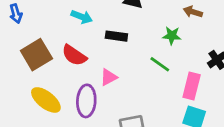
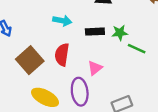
green star: (172, 36) -> (120, 33), moved
red semicircle: (74, 55) -> (62, 55), turned 75

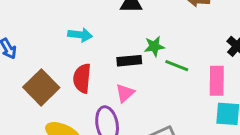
black rectangle: (95, 32) -> (129, 61), moved

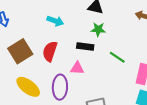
green star: (154, 46) -> (98, 29), moved
pink triangle: (125, 93) -> (77, 68), turned 32

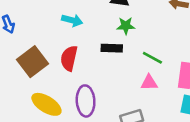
pink triangle: (77, 68) -> (149, 83), moved

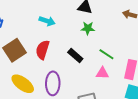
black rectangle: (112, 48) -> (75, 56), moved, turned 35

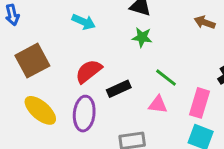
red semicircle: (43, 50) -> (89, 71), moved, turned 30
black rectangle: (75, 56) -> (119, 89), moved, turned -70

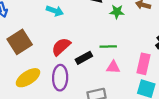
green star: (142, 37) -> (117, 12), moved
green line: (166, 78) -> (108, 46), moved, turned -35
yellow ellipse: (40, 110) -> (28, 78), turned -70

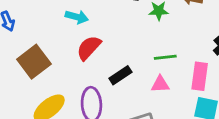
green line: (108, 46) -> (165, 57), moved
red semicircle: (61, 47) -> (89, 48), moved

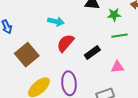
green line: (165, 57) -> (119, 36), moved
black rectangle: (120, 75) -> (92, 52), moved

